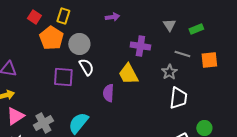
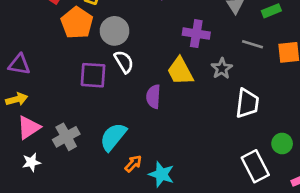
gray star: (169, 72) -> (222, 68), moved

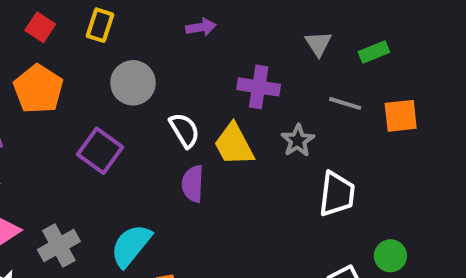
orange pentagon: (77, 23) -> (38, 89), moved
white semicircle: (124, 62) -> (184, 130), moved
purple square: (93, 75) -> (100, 151), turned 32

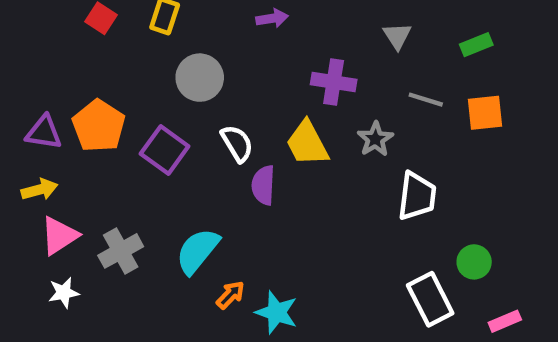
green rectangle: (374, 52) -> (476, 45), moved
orange pentagon: (38, 89) -> (99, 126), moved
white semicircle: (184, 130) -> (237, 143), moved

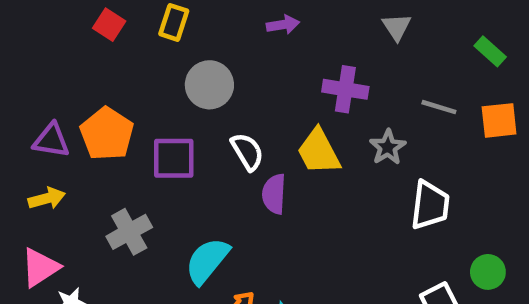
gray triangle: (397, 36) -> (397, 27), moved
green rectangle: (476, 45) -> (490, 51), turned 64
purple square: (165, 150) -> (174, 158), turned -36
pink triangle: (59, 236) -> (40, 267), moved
gray cross: (121, 251) -> (129, 232), moved

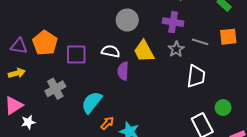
gray circle: (209, 85) -> (127, 20), moved
purple cross: (345, 89) -> (173, 22), moved
gray line: (439, 107) -> (200, 42), moved
white semicircle: (247, 152) -> (111, 51), turned -48

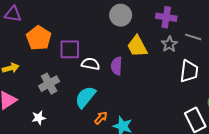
purple triangle: (19, 46) -> (13, 14), moved
white semicircle: (111, 51) -> (91, 64), moved
white star: (28, 122) -> (39, 118), moved

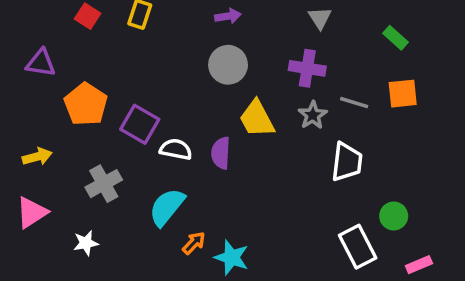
purple square: (70, 49) -> (140, 124), turned 30

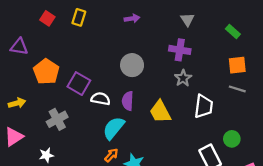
gray circle: (228, 65) -> (132, 65), moved
gray line: (354, 103) -> (237, 89), moved
yellow trapezoid: (257, 119) -> (160, 112), moved
cyan semicircle: (167, 207) -> (114, 128), moved

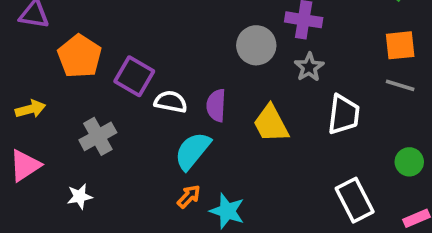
gray circle: (132, 65) -> (256, 45), moved
green circle: (232, 139) -> (409, 162), moved

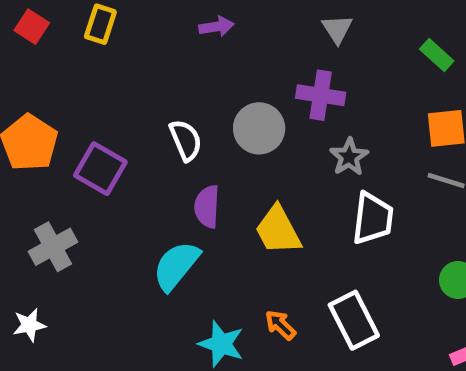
gray star: (309, 67) -> (349, 157), moved
white semicircle: (171, 102) -> (186, 140), moved, turned 56
orange arrow: (189, 196) -> (280, 325), moved, turned -90
white rectangle: (355, 200) -> (354, 320), moved

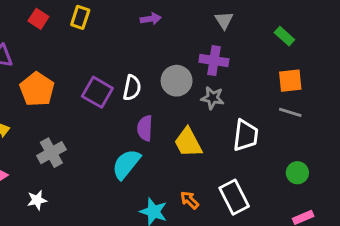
white semicircle: (186, 140) -> (132, 88), turned 35
gray star: (349, 157) -> (213, 98), moved, turned -30
purple square: (100, 169) -> (97, 92), moved

